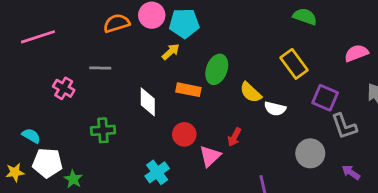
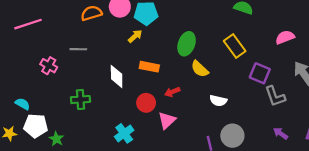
green ellipse: (217, 69) -> (187, 44), moved
white semicircle: (275, 109) -> (218, 101), moved
red arrow: (234, 137) -> (172, 92), moved, turned 40
gray circle: (310, 153) -> (232, 136), moved

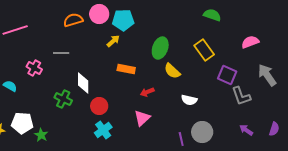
white diamond: (117, 77) -> (83, 83), moved
green cross: (80, 100) -> (63, 99), turned 30
red circle: (146, 103) -> (99, 106), moved
cyan semicircle: (23, 104) -> (10, 86), moved

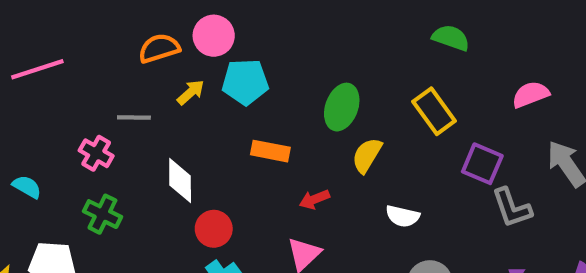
cyan pentagon: (123, 20) -> (245, 82), moved
yellow arrow: (113, 41) -> (191, 92), moved
pink cross: (34, 68) -> (96, 153), moved
yellow semicircle: (172, 71) -> (367, 155), turned 78
green cross: (63, 99) -> (102, 214), moved

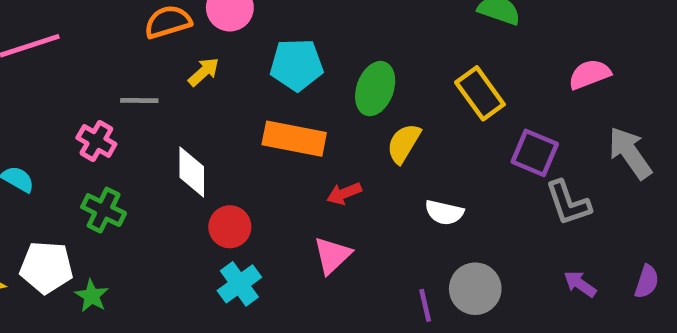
cyan pentagon: (245, 82) -> (297, 65), moved
orange rectangle: (270, 151) -> (294, 139), size x1.4

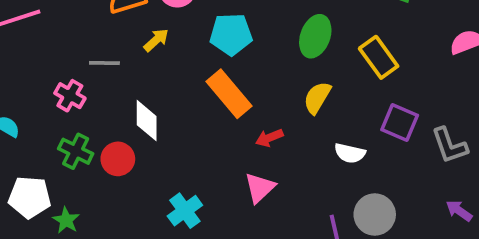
green ellipse: (375, 89) -> (315, 36), moved
orange rectangle: (294, 139) -> (229, 94), turned 39
purple square: (535, 153) -> (400, 122), moved
red circle: (230, 227) -> (118, 159), moved

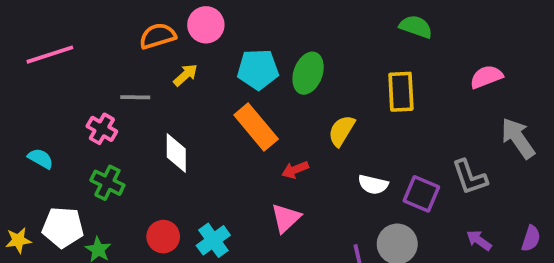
green ellipse: (315, 36) -> (308, 73), moved
yellow rectangle: (379, 57) -> (401, 92), turned 33
purple square: (400, 122) -> (421, 194), moved
red circle: (118, 159) -> (163, 237), moved

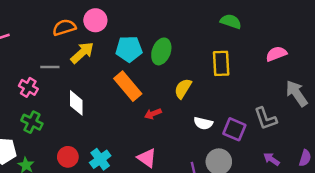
yellow arrow: (185, 75) -> (82, 53), size x1.5
pink triangle: (286, 218) -> (147, 158), moved, turned -42

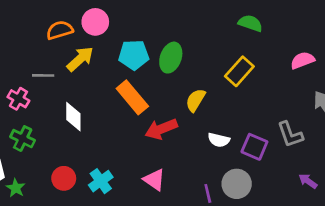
yellow rectangle: (221, 63) -> (239, 71), turned 45
red arrow: (153, 114) -> (161, 129), size x1.6
purple arrow: (272, 159) -> (308, 181), moved

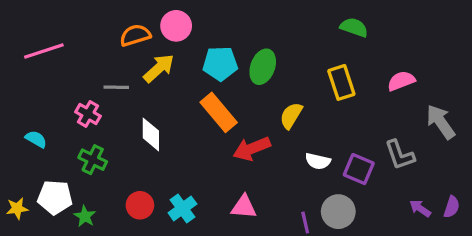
pink semicircle: (303, 60) -> (401, 81), moved
yellow rectangle: (239, 71) -> (341, 82), turned -60
pink triangle: (154, 180) -> (244, 207), turned -30

